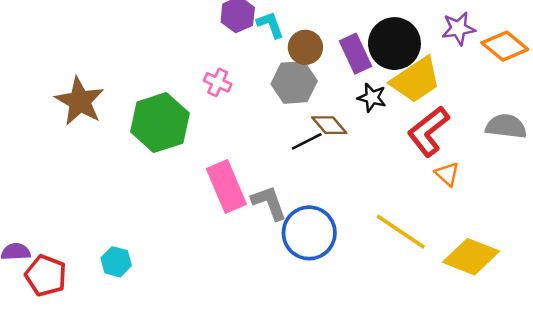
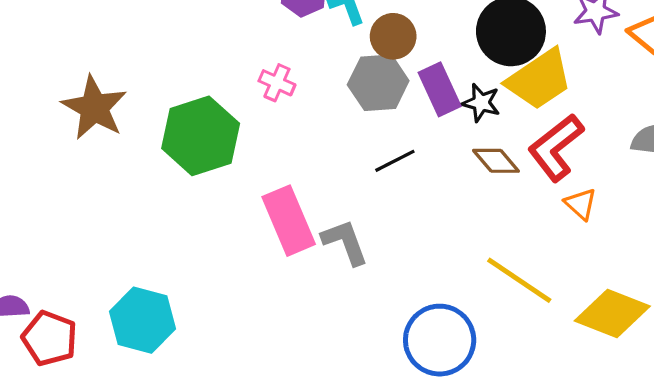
purple rectangle: (356, 54) -> (440, 89), moved
brown diamond: (329, 125) -> (496, 161), moved
blue circle: (309, 233) -> (440, 340), moved
cyan hexagon: (116, 262) -> (142, 320), size x1.6

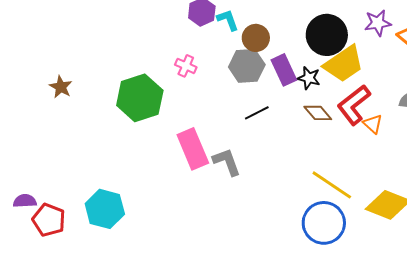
brown star: (94, 108) -> (61, 87), moved, size x0.6
orange triangle: (581, 204) -> (373, 124), moved
blue circle: (440, 340) -> (324, 223), moved

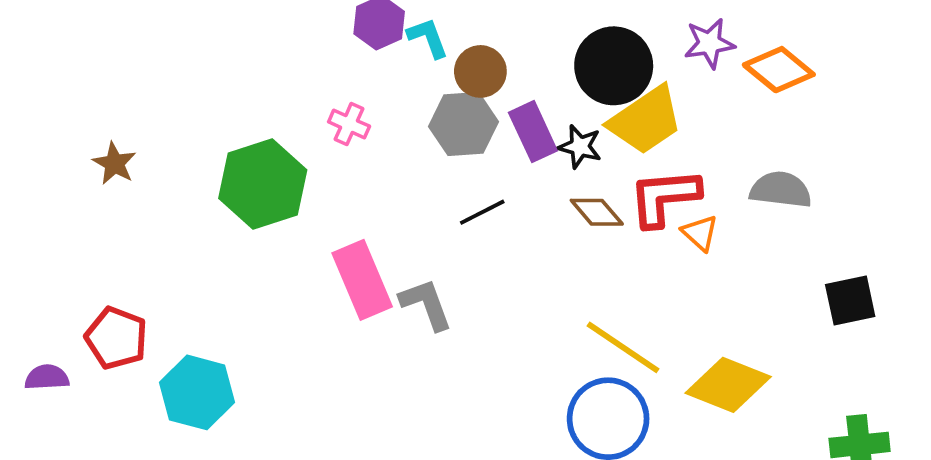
red L-shape: (354, 105) -> (664, 197), turned 33
red pentagon: (49, 220) -> (116, 338), moved

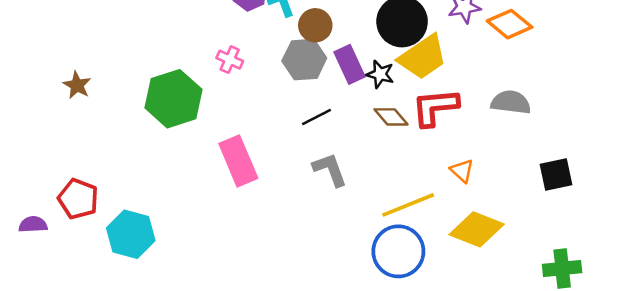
orange triangle: (700, 233) -> (462, 171), moved
gray L-shape: (426, 304) -> (330, 170), moved
yellow line: (623, 347) -> (408, 205), turned -56

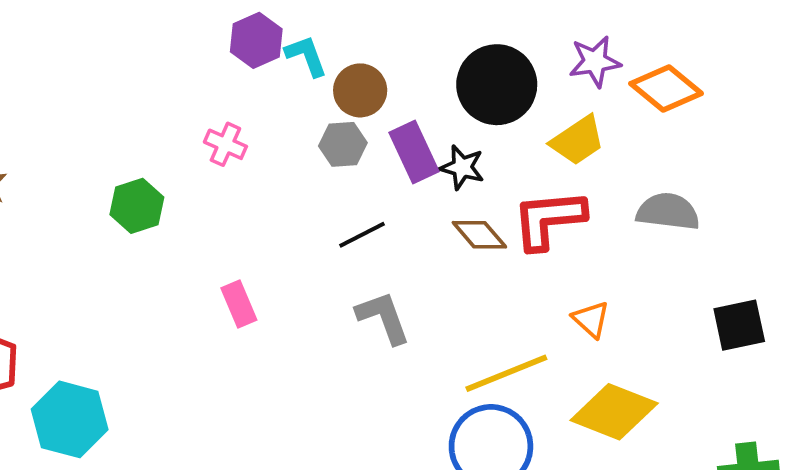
yellow trapezoid: (423, 57) -> (578, 140), moved, size x0.7
gray hexagon: (304, 60) -> (343, 144), size x0.7
green hexagon: (174, 99) -> (137, 206), size x0.6
pink rectangle: (238, 161) -> (239, 304), size x0.6

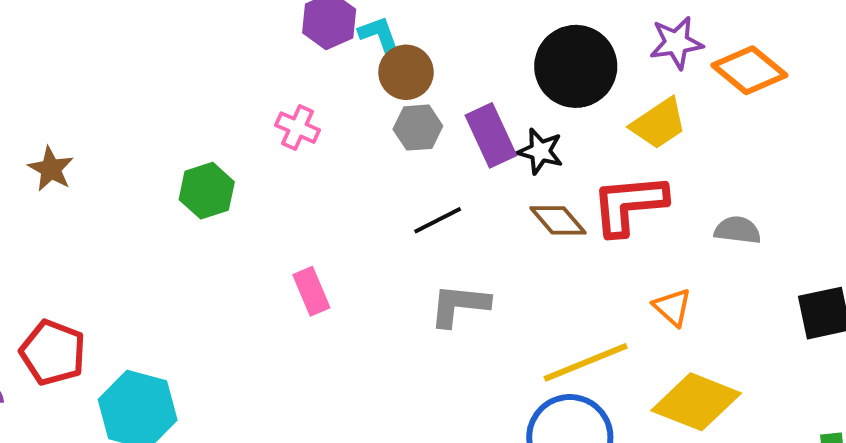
brown circle: (360, 90) -> (406, 72), moved
gray semicircle: (668, 212) -> (738, 230), moved, size x0.7
gray L-shape: (383, 317) -> (459, 305), turned -64

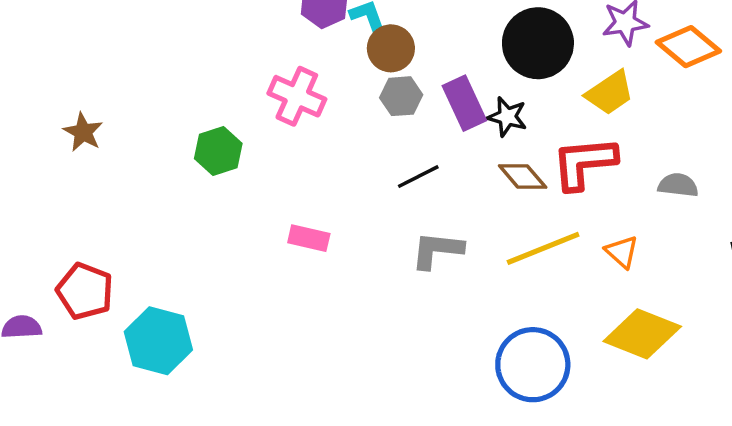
pink cross: (297, 128) -> (297, 96), size x1.5
pink rectangle: (311, 291) -> (309, 238), turned -54
yellow line: (586, 362) -> (543, 248), moved

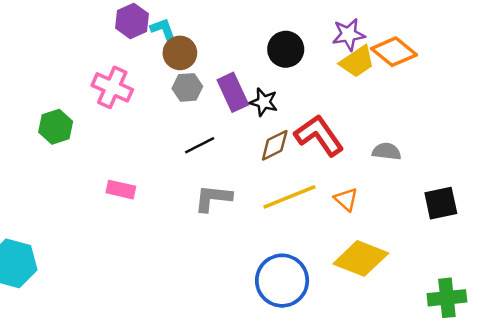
black circle: (538, 43) -> (286, 49), size x0.7
yellow trapezoid: (610, 93) -> (357, 62), moved
red L-shape: (584, 163) -> (319, 135), turned 60
brown diamond: (523, 177) -> (275, 145), turned -76

